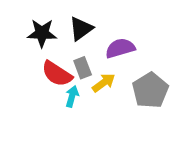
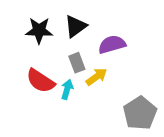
red semicircle: (57, 74) -> (40, 81), moved
gray pentagon: (150, 90) -> (140, 113), moved

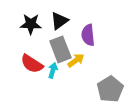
purple semicircle: (112, 44) -> (88, 35), turned -80
gray rectangle: (77, 63) -> (60, 49), size x1.6

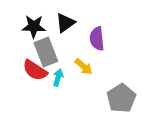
gray rectangle: (60, 49) -> (46, 52), moved
yellow arrow: (76, 60) -> (84, 67), turned 77

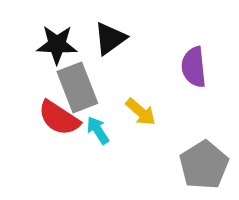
purple semicircle: (97, 39) -> (194, 67), moved
cyan arrow: (58, 78) -> (98, 130), turned -49

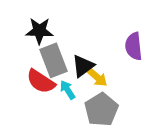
black triangle: (110, 38) -> (83, 66), moved
gray pentagon: (204, 165) -> (101, 110), moved

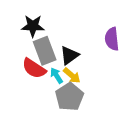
yellow arrow: (97, 77) -> (72, 76), moved
gray pentagon: (101, 110) -> (69, 97), moved

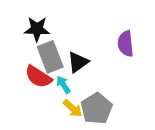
yellow arrow: (72, 76) -> (73, 108), moved
gray pentagon: (69, 97) -> (96, 108), moved

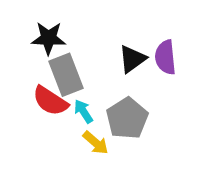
black triangle: (78, 62) -> (132, 59), moved
gray pentagon: (96, 108) -> (127, 118), moved

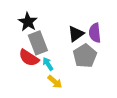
black star: (49, 38) -> (28, 22), turned 30
gray pentagon: (127, 118) -> (85, 56), moved

